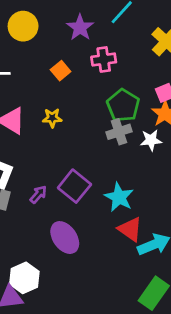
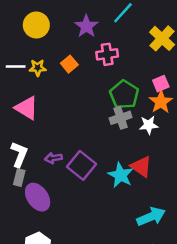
yellow star: (52, 118) -> (38, 68), moved
purple arrow: (38, 194) -> (53, 158), moved, turned -140
red triangle: (130, 229) -> (141, 167), moved
purple ellipse: (65, 238) -> (38, 197), moved

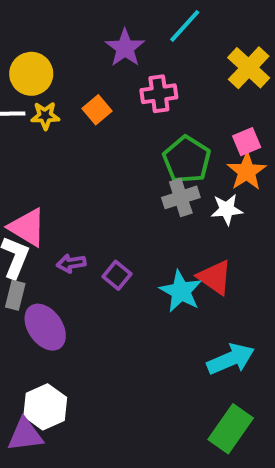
yellow circle: (36, 25) -> (31, 74), moved
pink triangle: (27, 108) -> (27, 227), moved
purple square: (81, 165) -> (117, 275), size x0.6

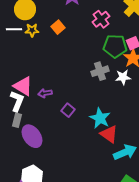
pink cross: (159, 94) -> (101, 19), moved, turned -30
green pentagon: (187, 160) -> (115, 46), moved, turned -30
purple arrow: (71, 263) -> (45, 93), moved
red triangle: (215, 277) -> (109, 134), moved

